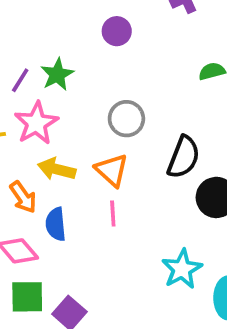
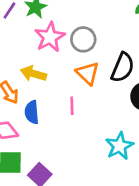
pink star: (36, 123) -> (50, 37), moved
orange triangle: (112, 170) -> (88, 73), moved

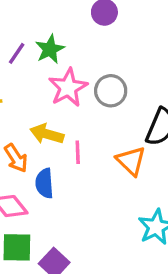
orange triangle: (88, 73) -> (131, 161), moved
pink line: (72, 106) -> (78, 152), moved

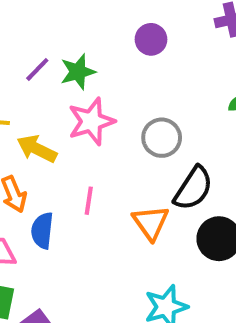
gray circle: (111, 91) -> (162, 138), moved
yellow arrow: (47, 134) -> (37, 149), moved

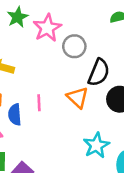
pink star: (91, 121) -> (47, 28), moved
pink line: (89, 201) -> (39, 103), moved

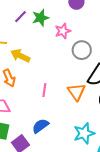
pink star: (47, 28) -> (63, 31), size x0.7
blue semicircle: (15, 115) -> (40, 126), moved, turned 48

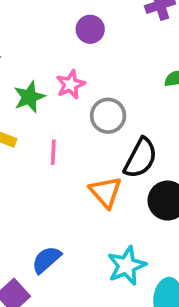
green star: (40, 18) -> (29, 97), moved
pink line: (44, 90) -> (53, 152), moved

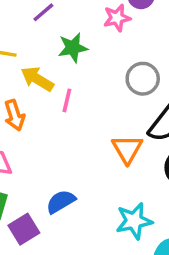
pink star: (71, 84) -> (117, 18), moved
pink line: (53, 152) -> (67, 100), moved

